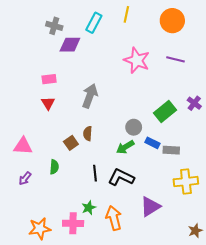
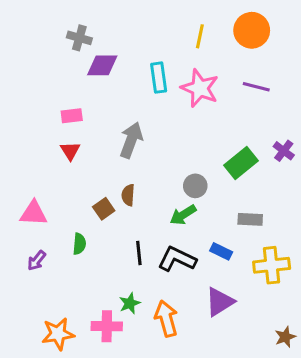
yellow line: (126, 14) -> (200, 36), moved
cyan rectangle: (94, 23) -> (159, 78), moved, turned -36
blue rectangle: (152, 143) -> (221, 251), moved

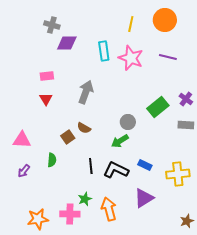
brown semicircle: (128, 195) -> (84, 128), turned -64
gray rectangle: (250, 219) -> (186, 125), moved

